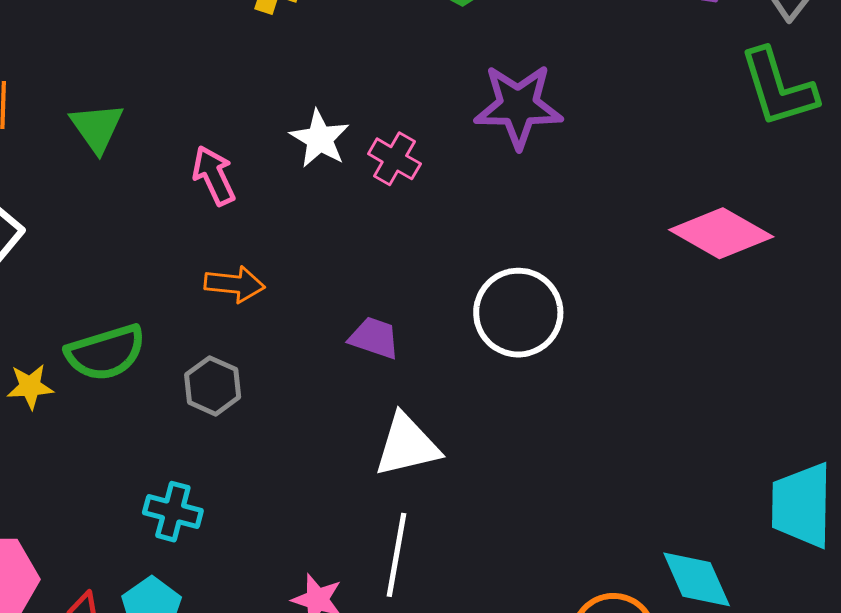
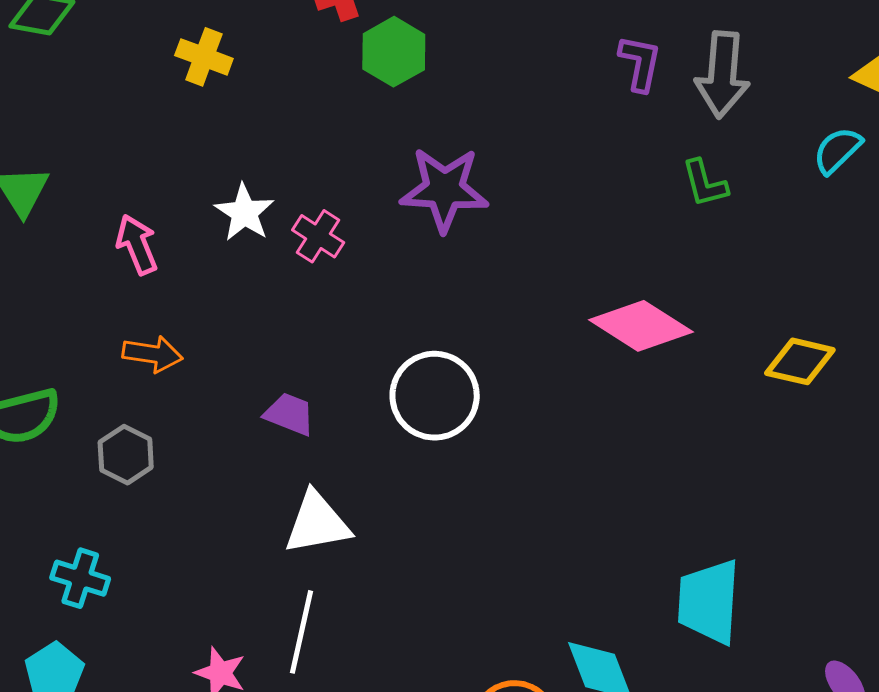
green L-shape: (778, 88) -> (705, 183), size x0.6

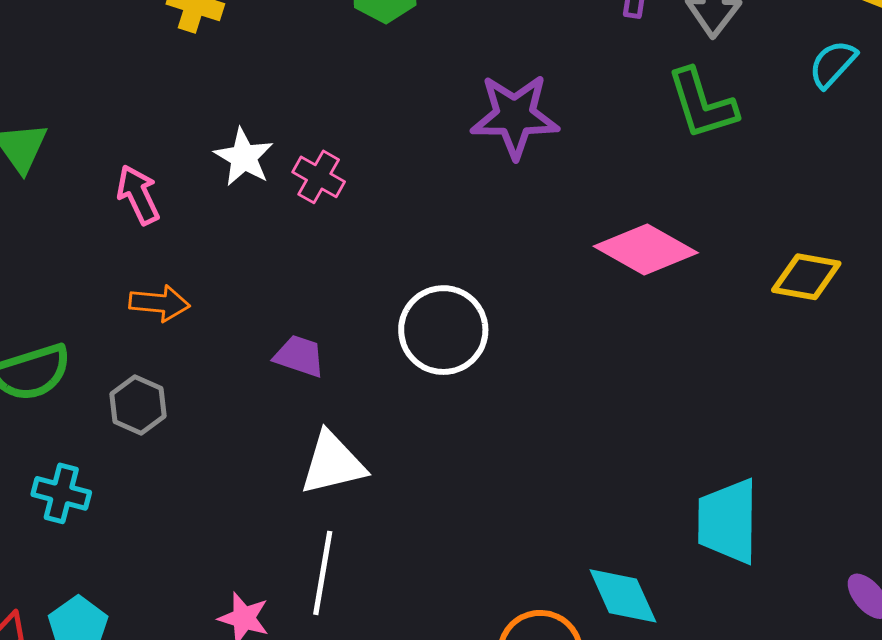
green L-shape: (705, 183) -> (702, 104), size x1.5
purple star: (444, 189) -> (515, 116), moved
cyan cross: (80, 578) -> (61, 493), moved

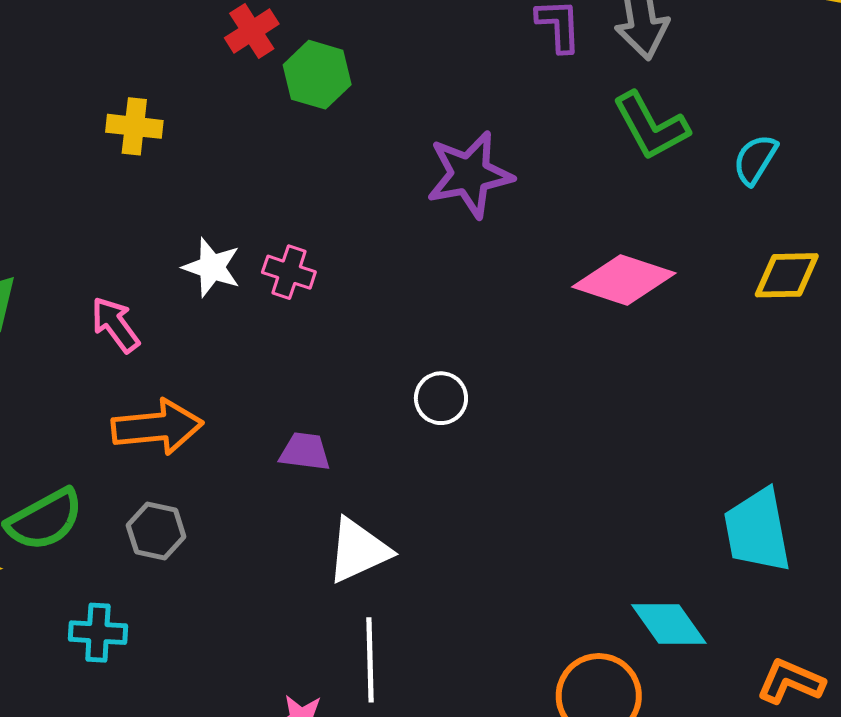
cyan semicircle: (833, 64) -> (755, 160), moved
orange arrow: (159, 303) -> (157, 427), size x1.5
white circle: (443, 330) -> (441, 398), size x0.6

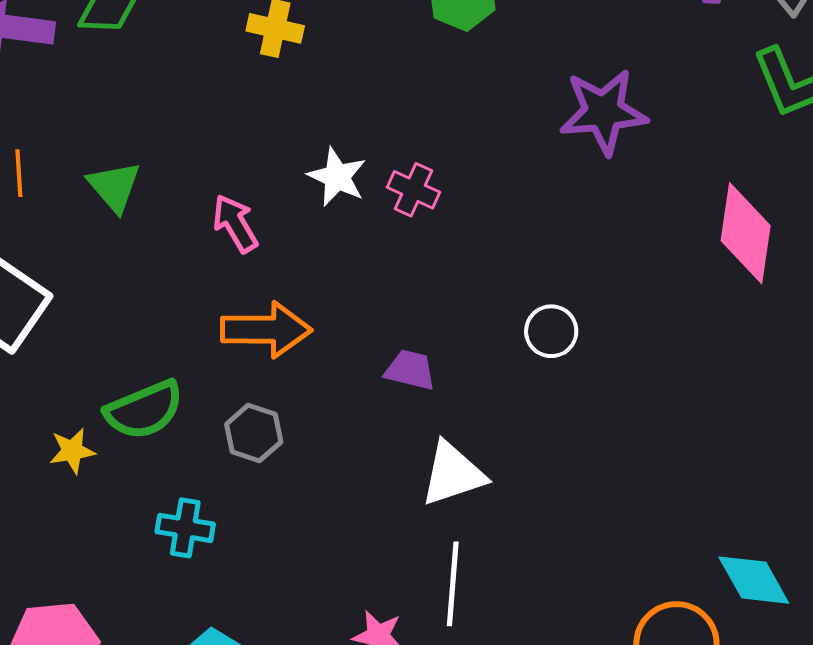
pink diamond: (624, 280) -> (746, 233), turned 74

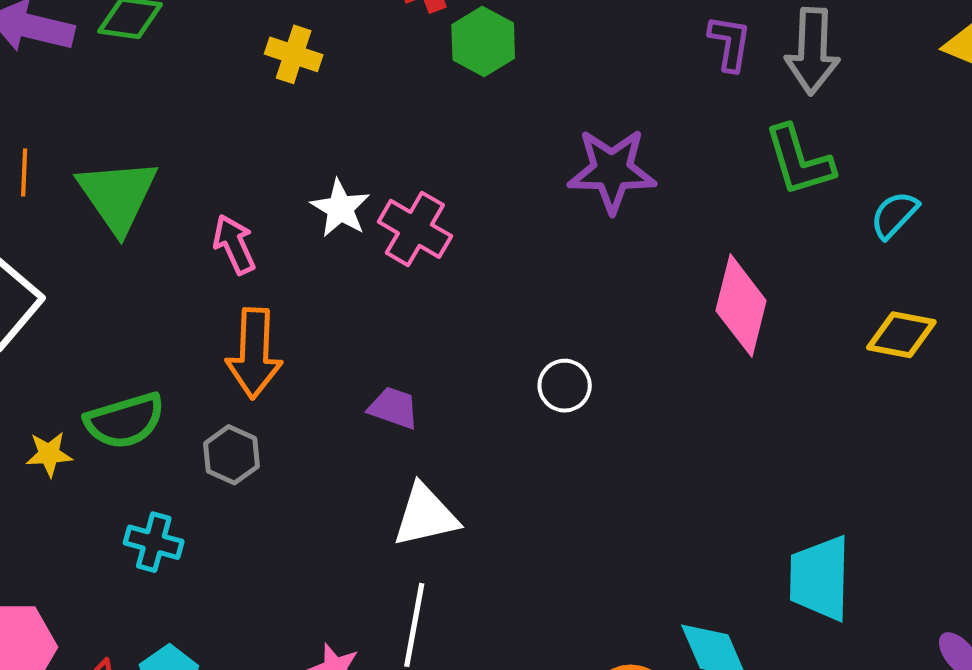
green triangle: (114, 187) -> (118, 196), size x1.5
pink cross: (413, 190) -> (415, 229), size x1.4
orange arrow: (266, 330) -> (254, 353), turned 86
white circle: (551, 331) -> (565, 386), moved

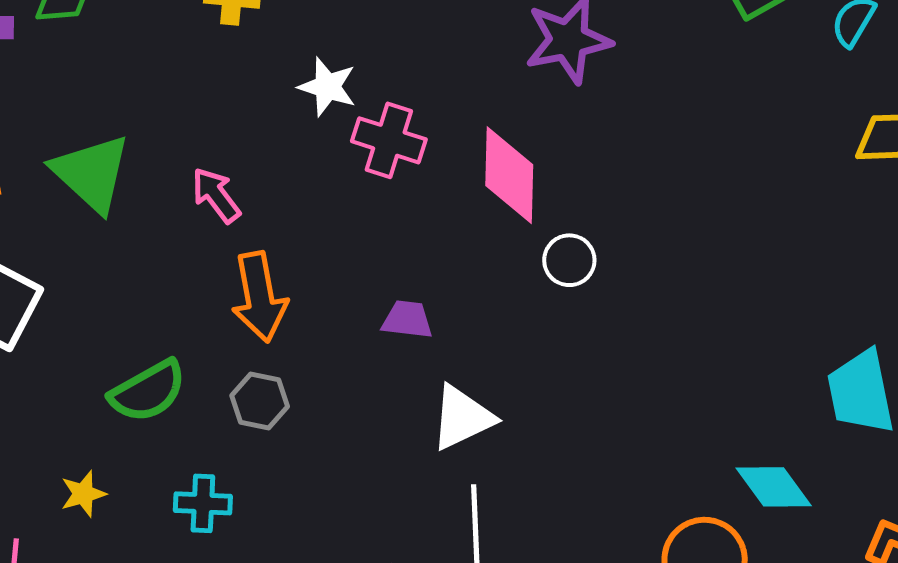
white star: (340, 208) -> (327, 87), moved
pink diamond: (741, 306) -> (509, 175), moved
yellow star: (49, 454) -> (83, 494), moved

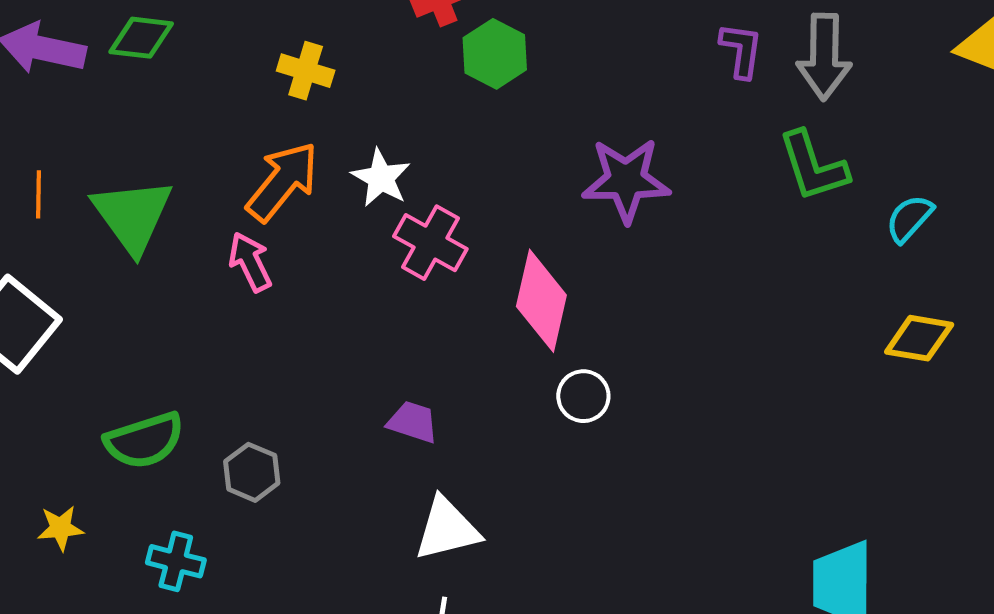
orange arrow: (259, 297) -> (283, 182), moved, turned -142

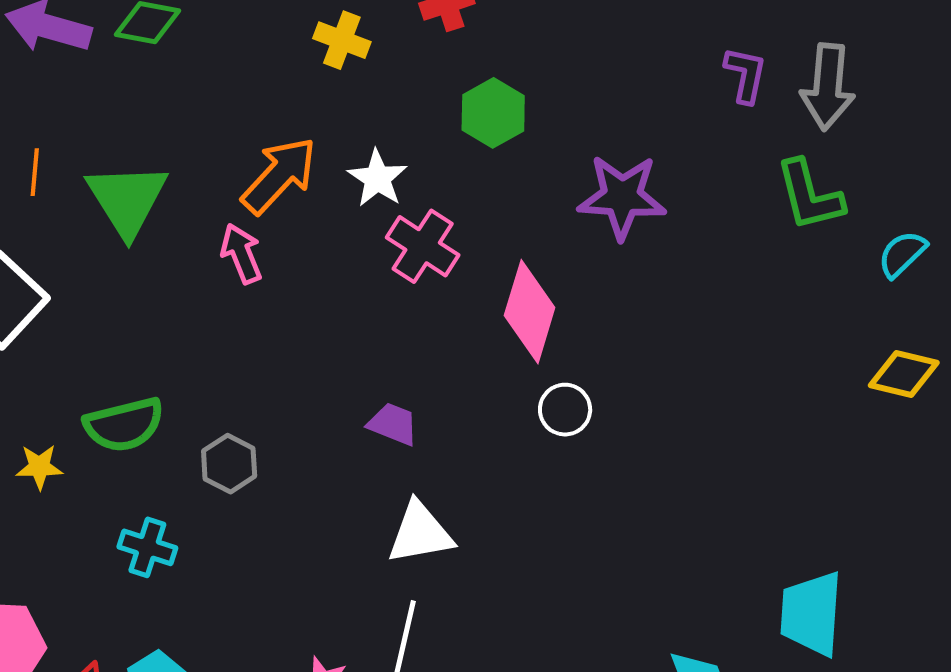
green hexagon: (495, 54) -> (493, 113), moved
yellow cross: (306, 71) -> (342, 40), moved
yellow star: (60, 528) -> (39, 467), moved

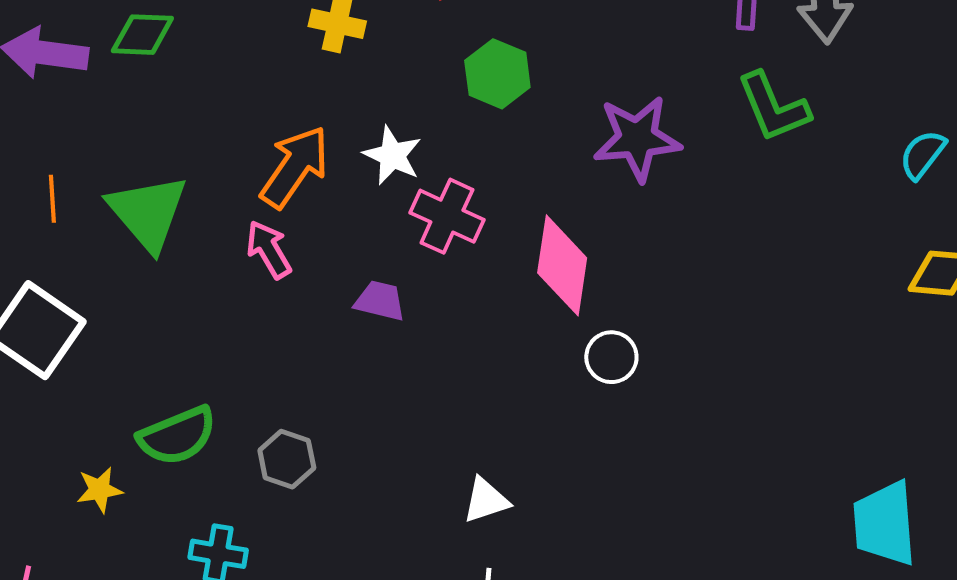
green L-shape: (810, 195) -> (773, 107), moved
purple trapezoid: (393, 424) -> (380, 301), moved
white triangle: (420, 533) -> (486, 500), size x0.7

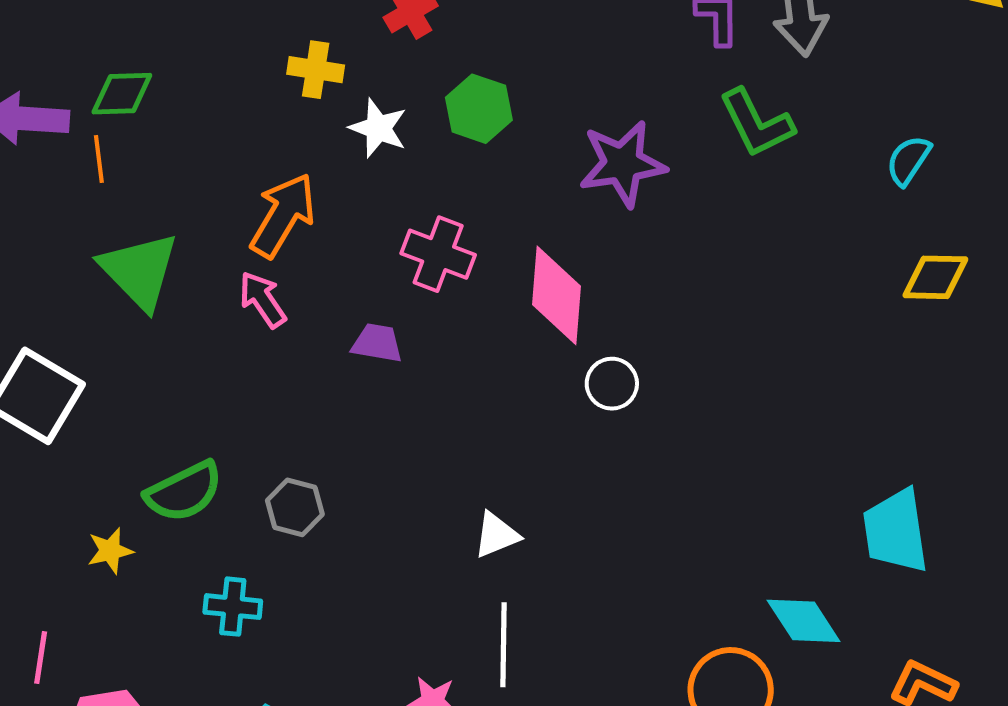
white star: (392, 155) -> (378, 128), moved
orange line: (52, 199) -> (99, 159), moved

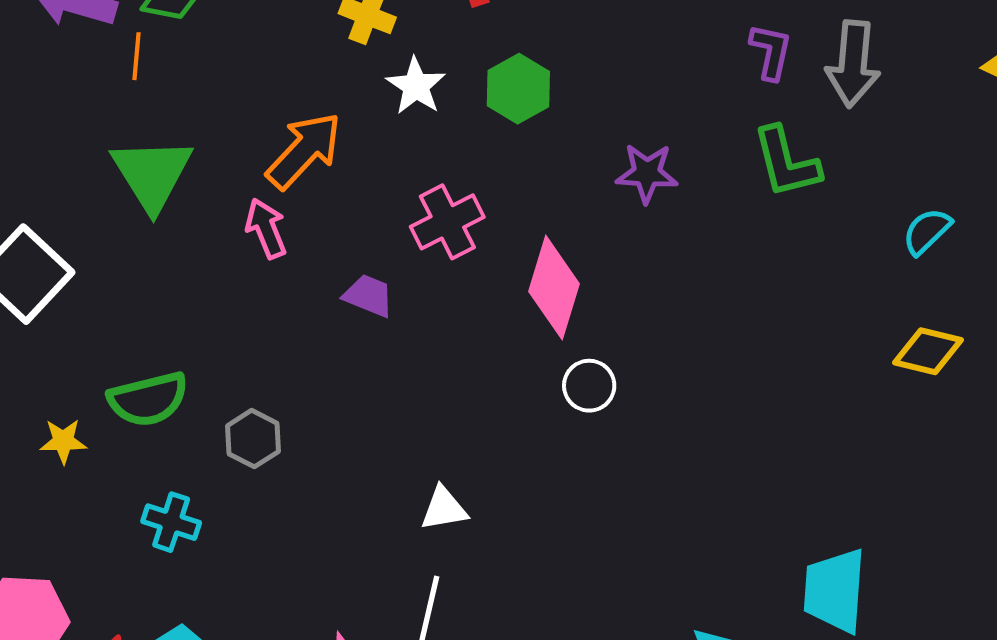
purple star: (623, 164) -> (647, 173), size x0.7
pink cross: (438, 254) -> (447, 222), turned 30

